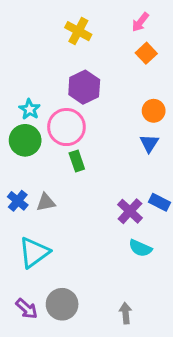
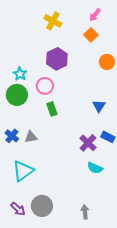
orange square: (146, 53) -> (91, 35), moved
orange circle: (154, 111) -> (107, 62), moved
pink circle: (66, 127) -> (45, 86), size x0.7
blue triangle: (149, 143) -> (99, 106), moved

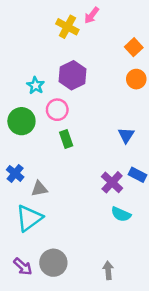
pink arrow: (95, 15) -> (92, 15), moved
orange square: (91, 35) -> (134, 47), moved
cyan star: (20, 74) -> (36, 85), moved
gray triangle: (31, 137) -> (39, 189), moved

